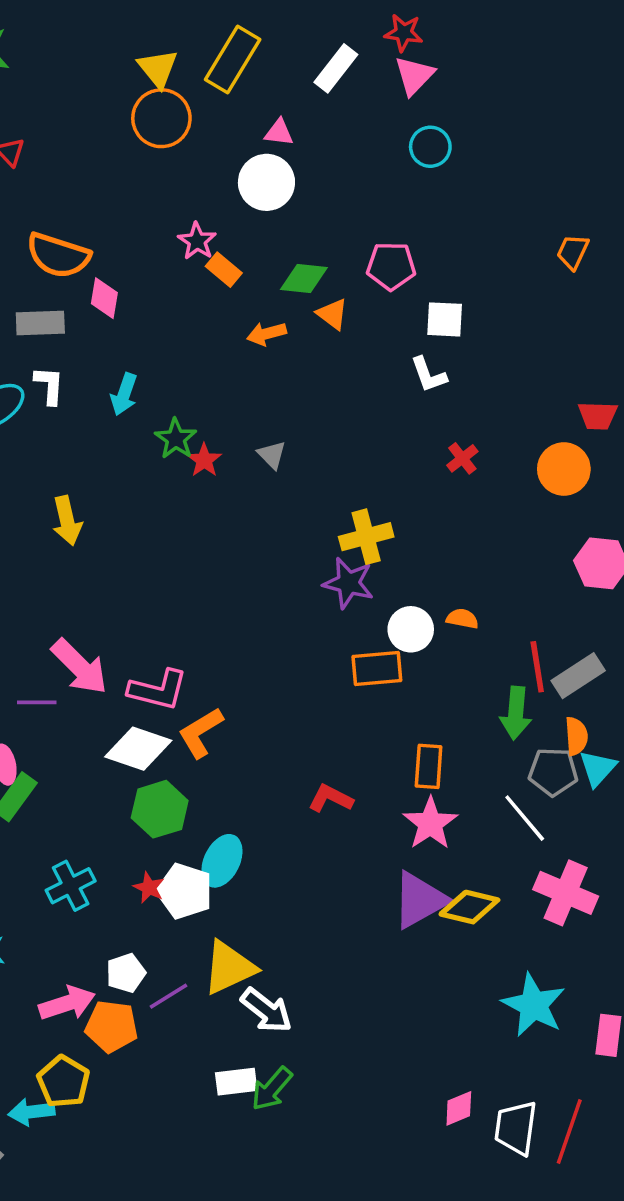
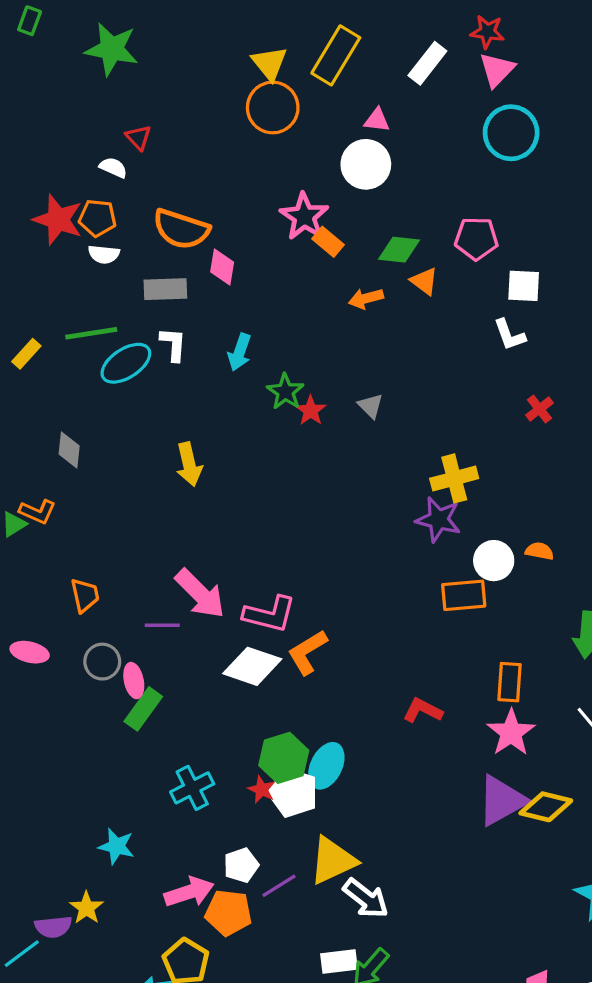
cyan circle: (430, 147) -> (511, 133), size x1.5
pink star: (197, 241) -> (304, 216), size x1.4
green hexagon: (160, 809) -> (284, 758), moved

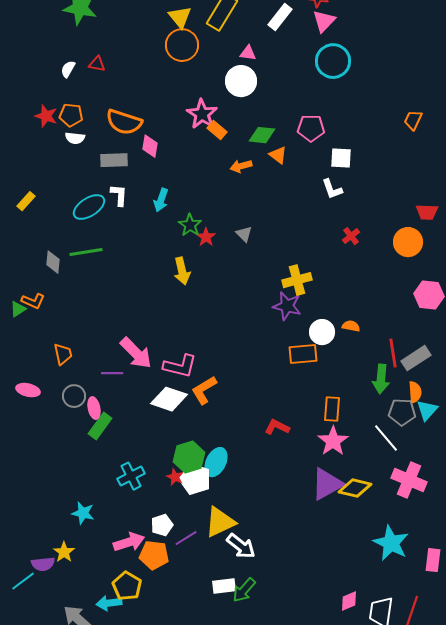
red triangle: (139, 137) -> (97, 64), turned -36
white semicircle: (113, 167) -> (68, 69), moved, turned -84
red star: (58, 220) -> (46, 116), size x0.7
green line: (91, 333) -> (86, 252), moved
yellow arrow: (189, 464) -> (182, 271), moved

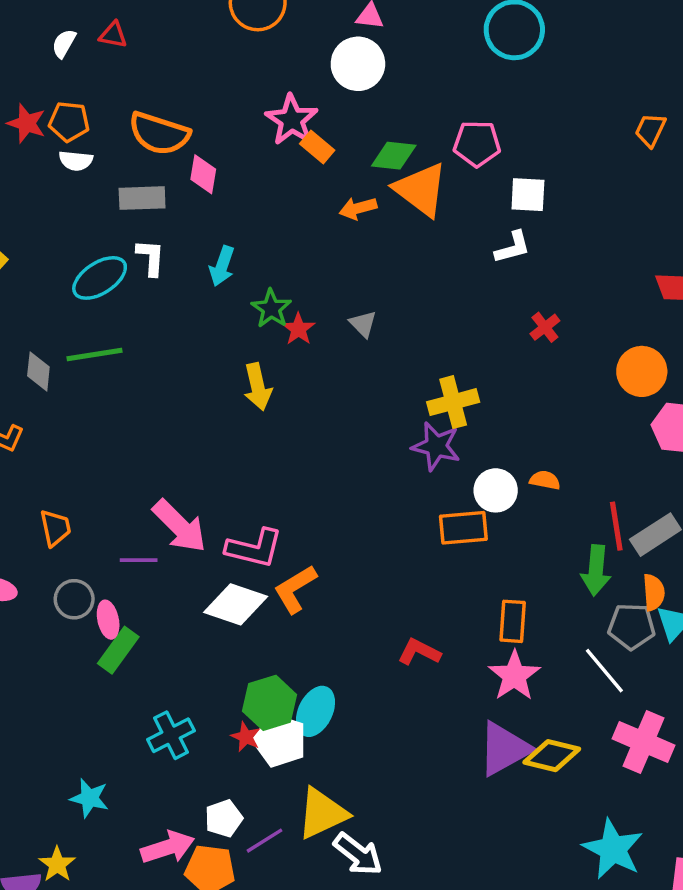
orange triangle: (278, 155) -> (421, 190), size x1.8
white L-shape: (332, 189) -> (513, 247), turned -85
orange circle: (408, 242) -> (642, 371), moved

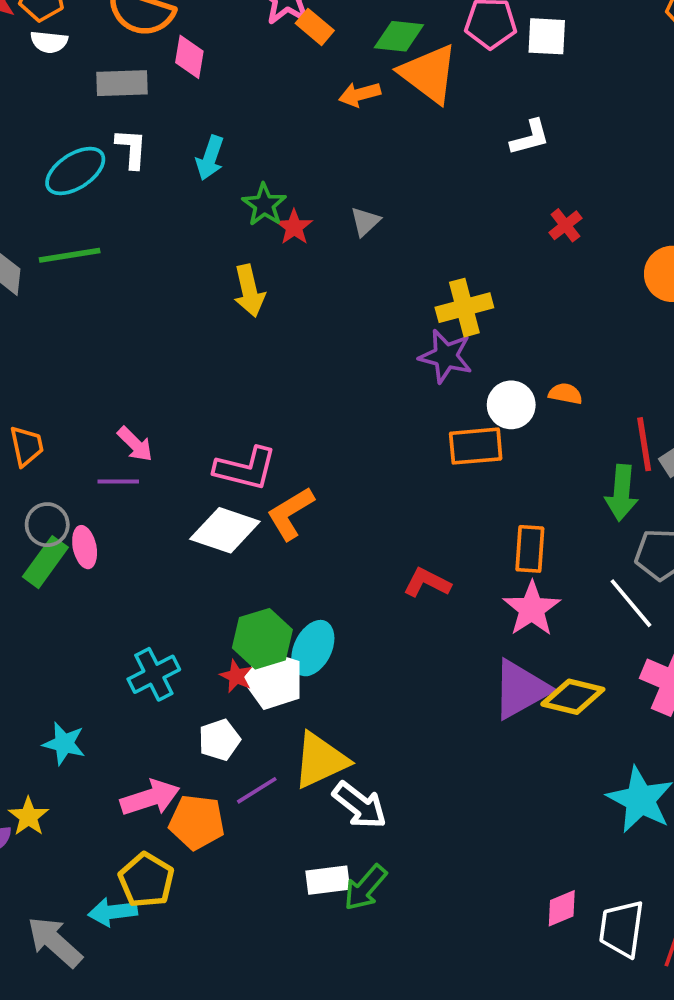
white square: (528, 195) -> (547, 36), moved
gray triangle: (363, 324) -> (365, 222), turned 32
pink arrow: (179, 526) -> (135, 444), moved, size x0.6
green rectangle: (118, 650) -> (45, 562), moved
white pentagon: (224, 818) -> (219, 740), moved

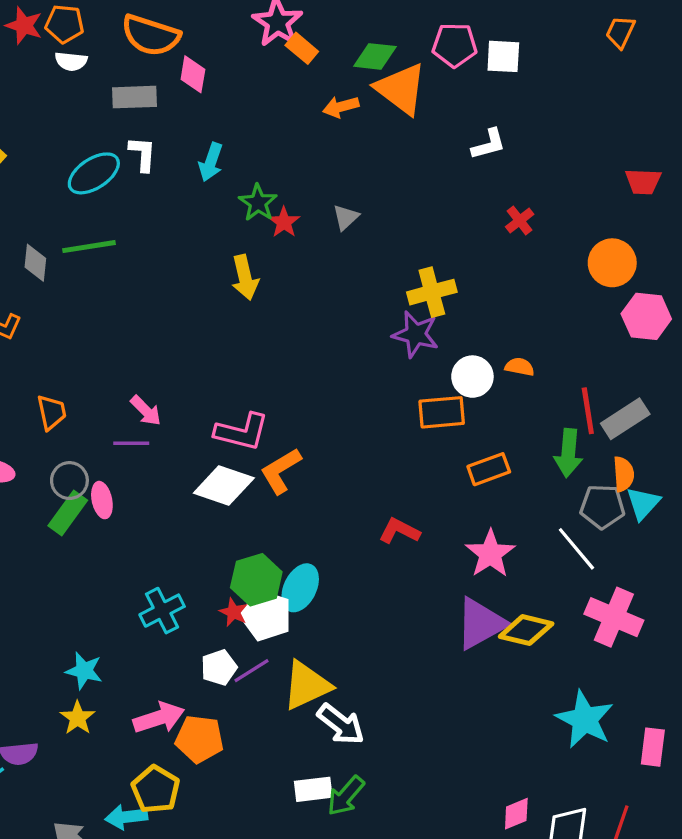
orange rectangle: (530, 549) -> (489, 469), moved, turned 66
purple line: (257, 790) -> (251, 671), moved
yellow star: (28, 816) -> (78, 718), moved

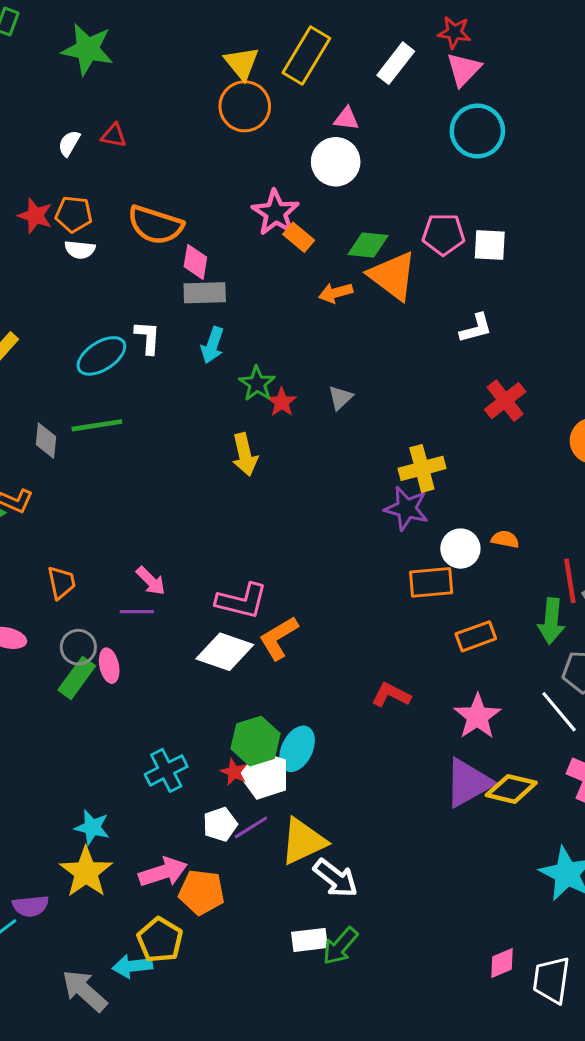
gray rectangle: (134, 97) -> (205, 293), moved
red cross: (520, 221) -> (505, 401), size x1.5
yellow star: (78, 718) -> (86, 872), size x1.6

